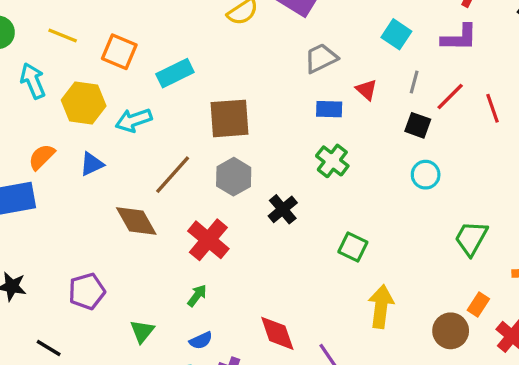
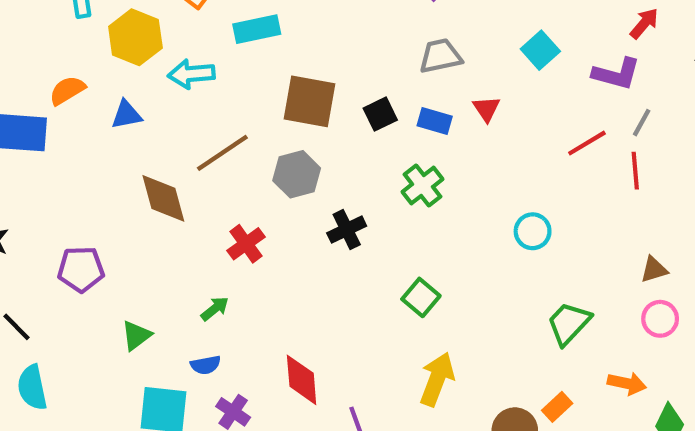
gray line: (414, 82) -> (642, 123), moved
black square: (418, 125) -> (380, 114), moved, turned 30
red cross: (208, 240) -> (246, 244), size x0.7

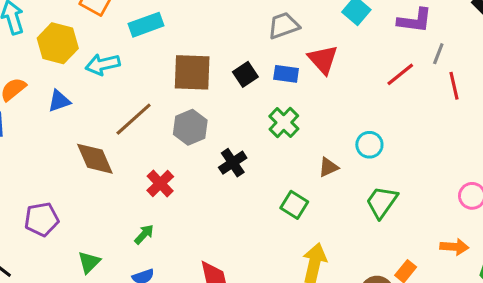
red triangle: (486, 109) -> (323, 60), size x1.5
red line: (635, 171) -> (454, 86), moved
brown triangle: (654, 270) -> (328, 167), moved
green trapezoid: (569, 323) -> (382, 202), moved

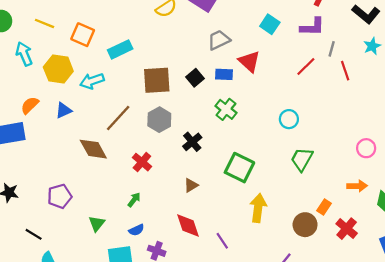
brown triangle: (328, 167) -> (191, 185), moved
green square: (294, 205) -> (239, 168), size x1.5

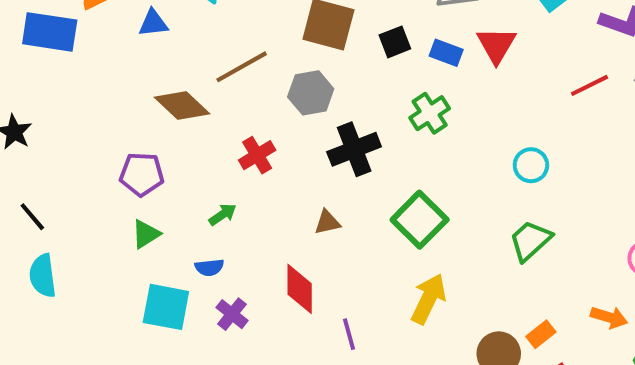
black cross: (192, 142) -> (354, 149), size x1.4
brown diamond: (93, 149) -> (182, 106), turned -36
purple pentagon: (60, 196) -> (142, 174), moved

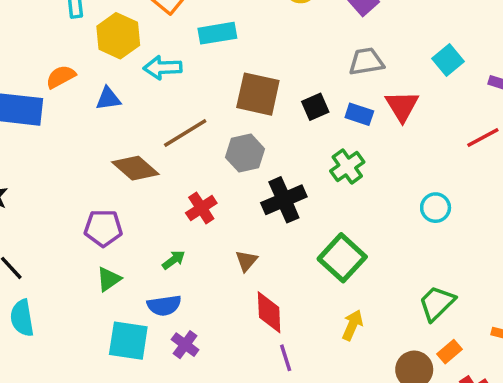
brown triangle: (327, 222) -> (246, 261), moved, turned -35
green trapezoid: (530, 241) -> (437, 303), moved
blue semicircle: (209, 267) -> (164, 305), size x1.4
red diamond: (300, 289) -> (269, 312), moved
yellow arrow: (429, 299) -> (352, 325), size x0.7

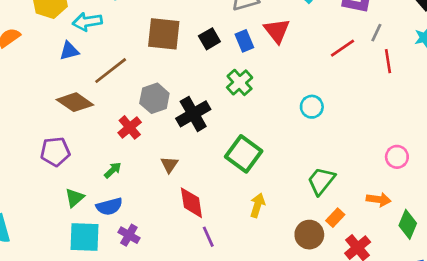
blue triangle: (108, 99) -> (69, 51), moved
blue rectangle: (359, 114) -> (244, 41), turned 55
gray hexagon: (245, 153) -> (154, 98), moved
green triangle: (109, 279) -> (74, 198), moved

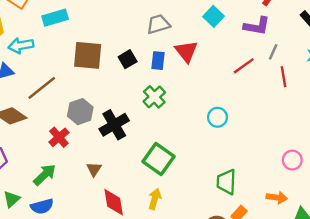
blue rectangle: (244, 41) -> (158, 61), turned 30
green arrow: (113, 170) -> (45, 175), size x1.5
green trapezoid: (321, 181) -> (226, 182), turned -36
yellow arrow: (257, 205) -> (155, 199), moved

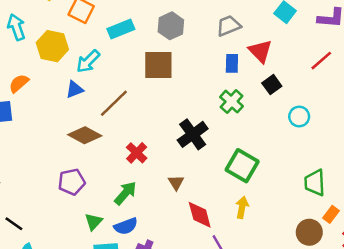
cyan arrow: (21, 46) -> (88, 61), turned -30
black square: (128, 59) -> (272, 85), moved
gray hexagon: (80, 112) -> (171, 26), moved

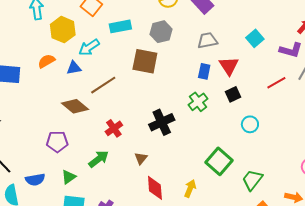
orange semicircle: (19, 83) -> (46, 61), moved
green square: (242, 166) -> (219, 161), moved
green trapezoid: (315, 183) -> (252, 180), turned 30
blue semicircle: (126, 226) -> (35, 180), moved

